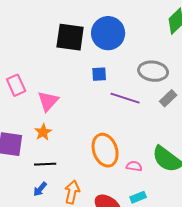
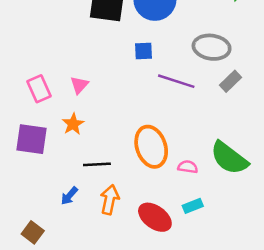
pink rectangle: (16, 85) -> (39, 89), moved
pink triangle: (48, 101) -> (79, 85), size x0.7
black line: (45, 164) -> (97, 164), moved

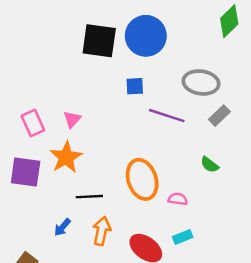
orange star: (73, 124) -> (66, 157), size x1.5
green semicircle: (229, 158) -> (210, 165), moved, size x0.5

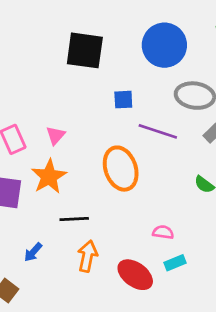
blue circle: (146, 36) -> (164, 45), moved
orange ellipse: (142, 179) -> (121, 169), moved
pink semicircle: (178, 199) -> (163, 232), moved
blue arrow: (62, 227) -> (33, 252), moved

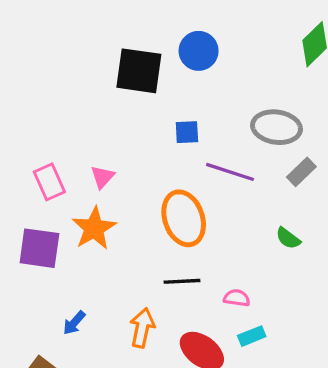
blue circle: (164, 45) -> (199, 51), moved, size x0.7
black line: (74, 219) -> (182, 281), moved

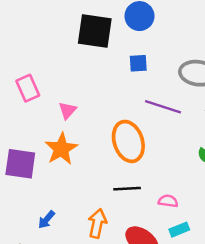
blue square: (187, 132) -> (138, 63), moved
pink rectangle: (49, 182) -> (28, 88), moved

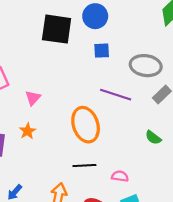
blue square: (138, 63) -> (102, 51), moved
orange star: (61, 149) -> (28, 131), size x0.6

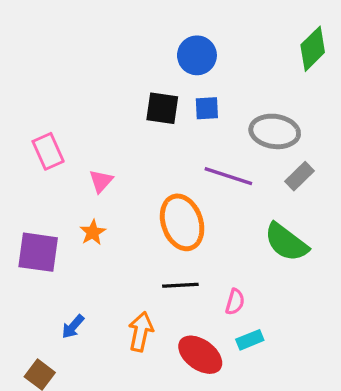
black square: (57, 29) -> (162, 108), moved, size x0.7
green semicircle: (153, 138) -> (286, 242), size x1.8
pink semicircle: (120, 176) -> (235, 302), turned 98

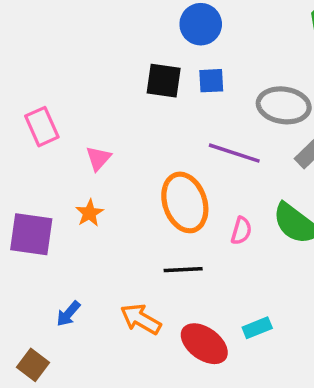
pink semicircle: (235, 302) -> (241, 231), moved
orange arrow: (141, 332) -> (141, 319), turned -72

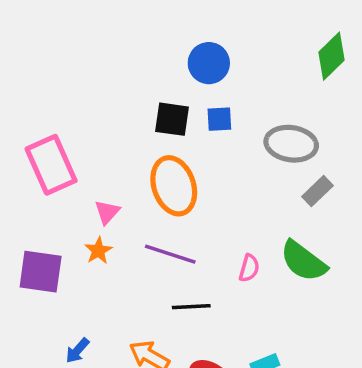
pink rectangle: (42, 127) -> (51, 165), size x1.5
purple line: (234, 153) -> (170, 254), moved
pink triangle: (98, 158) -> (107, 212), moved
orange ellipse: (185, 202) -> (174, 186), moved

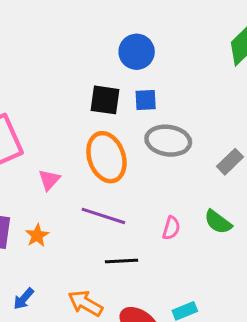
gray ellipse: (291, 144) -> (168, 141), moved
orange star: (98, 251) -> (37, 236), moved
green semicircle: (303, 261) -> (218, 222), size x0.7

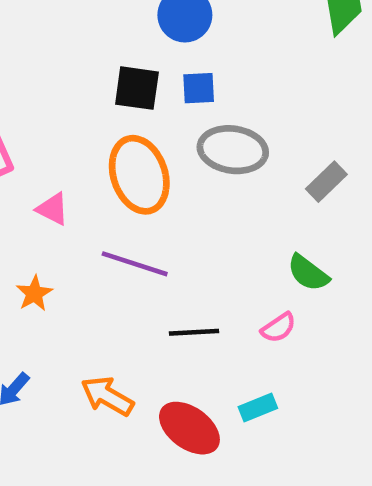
pink triangle: (49, 180) -> (53, 209), turned -45
pink semicircle: (171, 228) -> (278, 328), moved, turned 40
black line: (122, 261) -> (194, 332), moved

